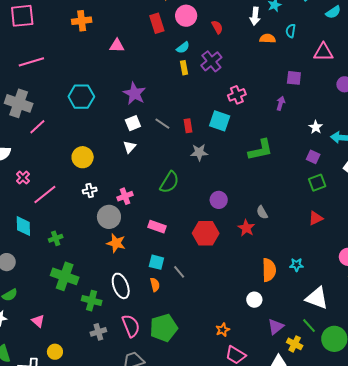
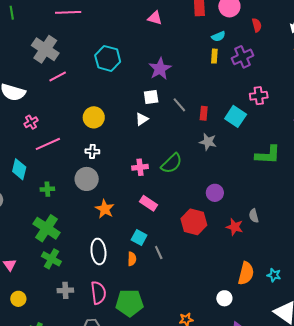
pink cross: (125, 196) -> (140, 167), moved
gray circle: (109, 217) -> (87, 179), moved
red star: (246, 228) -> (235, 227), turned -30
green cross: (92, 301) -> (51, 259), moved

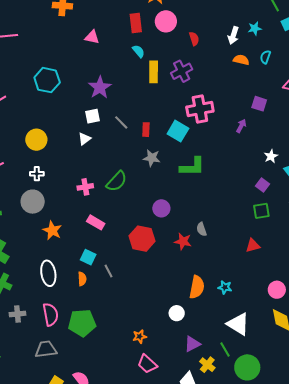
cyan semicircle: (218, 36) -> (138, 51), moved, turned -104
yellow rectangle: (214, 56) -> (154, 72), size x1.5
pink cross: (259, 96) -> (200, 109), size x1.5
green L-shape: (268, 155) -> (192, 167), moved

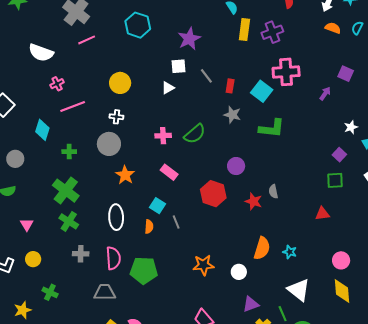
orange star: (140, 337) -> (203, 265), moved, size x1.5

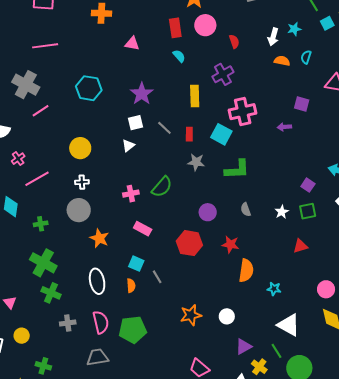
yellow rectangle: (244, 30) -> (195, 96), moved
purple arrow: (325, 94) -> (284, 127), turned -120
white star: (351, 127) -> (282, 212), moved
gray semicircle: (273, 191) -> (246, 210), moved
orange semicircle: (262, 248) -> (246, 271), moved

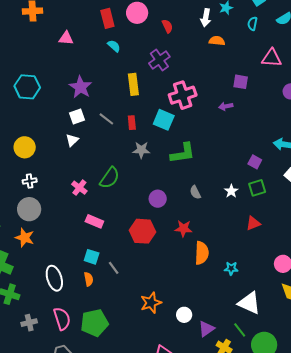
cyan semicircle: (306, 57) -> (252, 24), moved
pink cross: (131, 194) -> (79, 188), turned -35
orange star: (99, 238) -> (25, 238), moved
white circle: (227, 316) -> (184, 315), moved

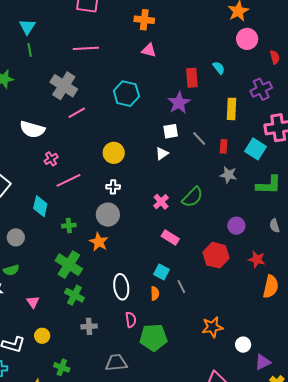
red rectangle: (107, 18) -> (192, 78), moved
pink triangle: (66, 38) -> (149, 50), moved
pink semicircle: (62, 319) -> (131, 320), moved, size x0.7

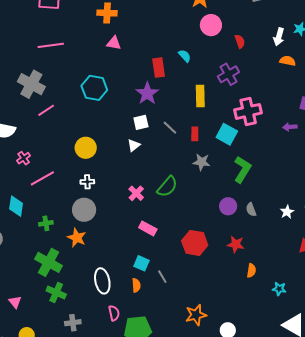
green L-shape: (269, 185) -> (242, 169), turned -56
purple circle: (236, 226) -> (228, 206), moved
orange semicircle: (271, 287) -> (251, 271), size x0.6

